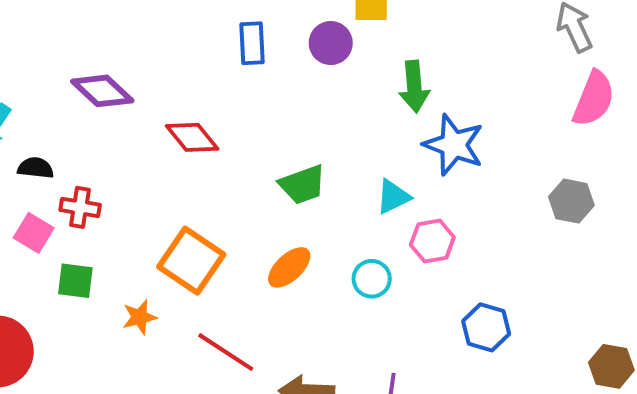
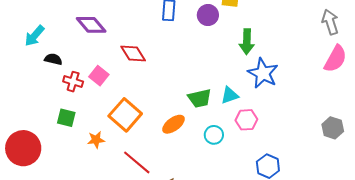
green trapezoid: (302, 185) -> (200, 98), moved
gray hexagon: (571, 201) -> (333, 128), moved
pink square: (34, 233) -> (99, 76), moved

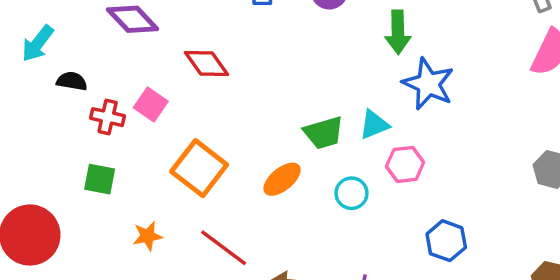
orange star: (96, 140) -> (148, 236), moved

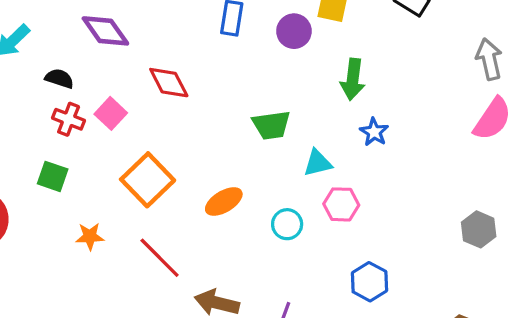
black semicircle: (72, 81) -> (59, 78), moved
blue star: (428, 84) -> (374, 132), size x0.6
green trapezoid: (324, 133) -> (271, 125), moved

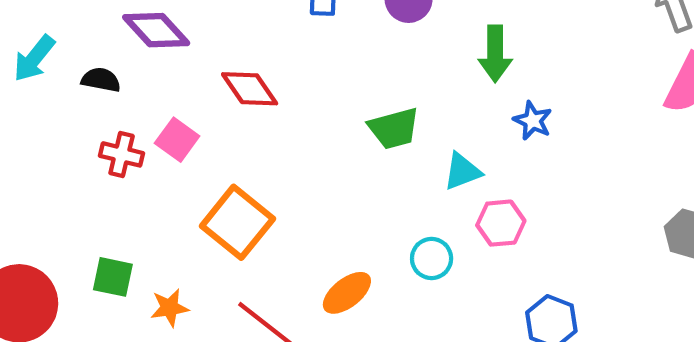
black semicircle: (59, 78) -> (101, 80), moved
green square: (53, 176) -> (113, 277), moved
orange ellipse: (224, 202) -> (347, 293), moved

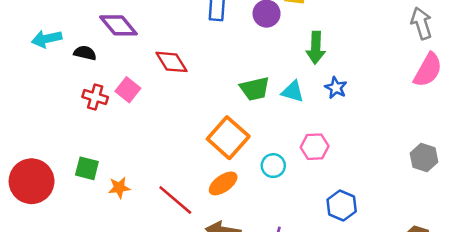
cyan arrow: (34, 58) -> (47, 39), turned 36
cyan triangle: (462, 171) -> (293, 91), moved, turned 35
orange square: (237, 222) -> (228, 138), moved

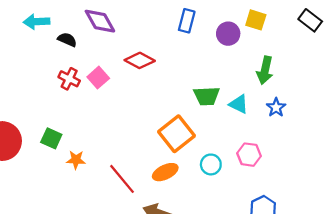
red diamond: (171, 62) -> (140, 60), turned -40

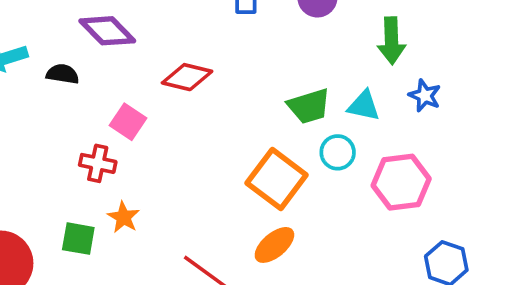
red cross: (69, 79) -> (98, 163), moved
pink hexagon: (249, 155) -> (401, 182), size x1.4
orange star: (76, 160) -> (124, 217), moved, turned -30
cyan circle: (211, 164) -> (338, 152), moved

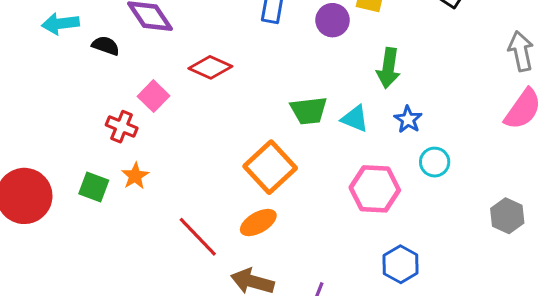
cyan circle: (338, 152) -> (435, 162), moved

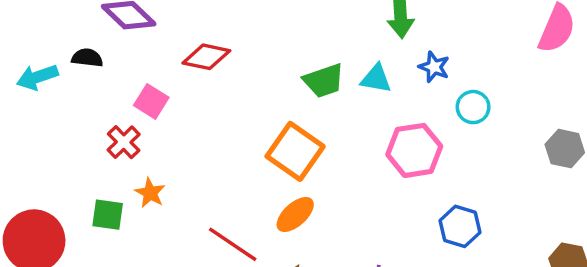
cyan arrow: (60, 24) -> (37, 77), moved
red cross: (122, 127) -> (124, 142), turned 36

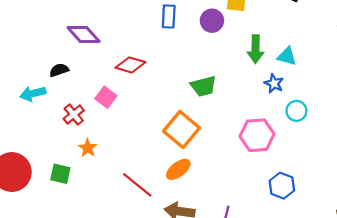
black semicircle: (87, 58) -> (59, 70), moved, turned -30
cyan arrow: (37, 77) -> (33, 94), moved
cyan triangle: (376, 79) -> (287, 56), moved
pink square: (151, 101) -> (106, 97), moved
green square: (108, 215) -> (60, 174), moved

